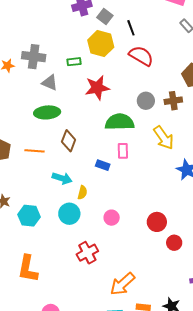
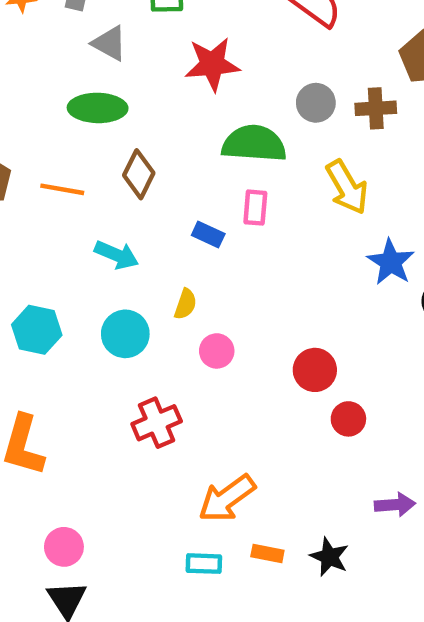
yellow semicircle: (82, 192) -> (185, 304), moved

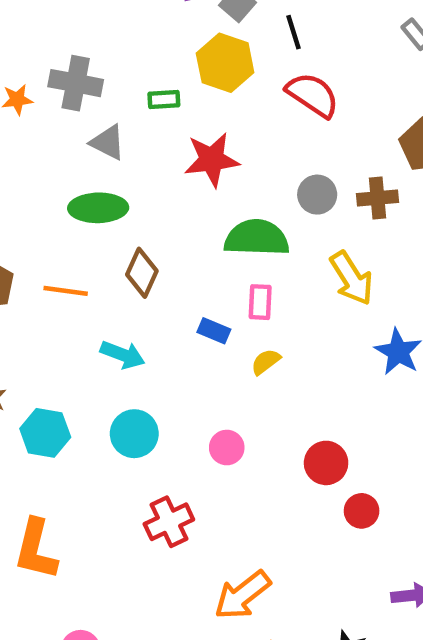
yellow semicircle: (185, 304) -> (266, 362), moved, turned -144

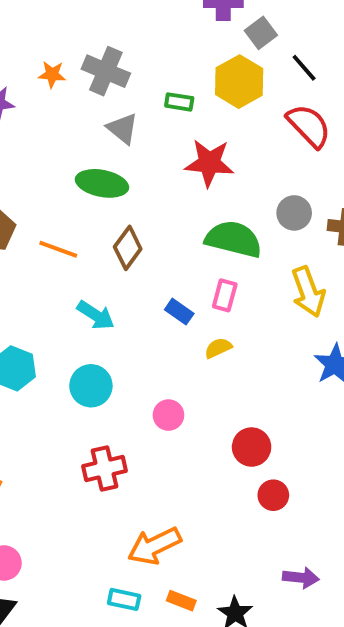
black line: (293, 32) -> (304, 68), turned -36

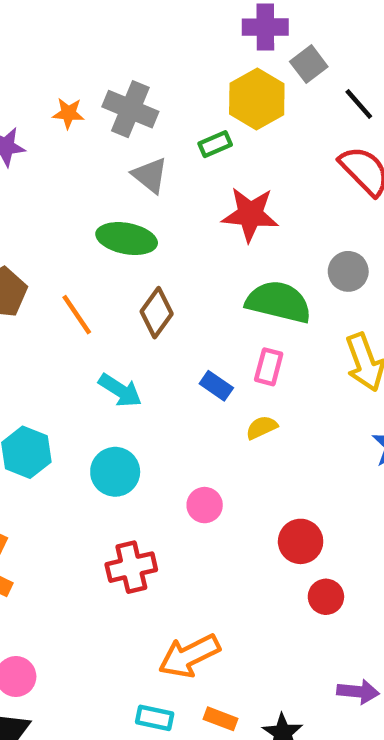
yellow hexagon: (239, 82) -> (257, 99), moved
green rectangle: (179, 102) -> (215, 144), turned -32
orange line: (58, 249) -> (77, 315), turned 36

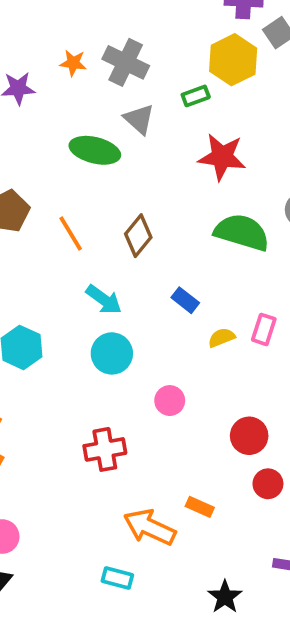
green ellipse: (127, 239) -> (95, 150), moved
pink rectangle: (269, 367) -> (264, 329), moved
cyan circle: (115, 472) -> (112, 353), moved
orange arrow: (189, 656) -> (150, 527), turned 48
orange rectangle: (220, 719) -> (200, 507), moved

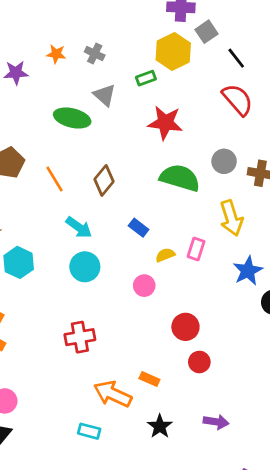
gray cross: (126, 62) -> (95, 54), size x0.6
pink circle: (170, 401) -> (144, 286), moved
black star: (225, 597) -> (160, 426), moved

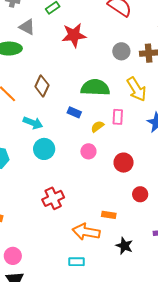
green semicircle: (180, 178) -> (95, 88), moved
red circle: (185, 327) -> (124, 163), moved

